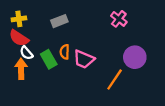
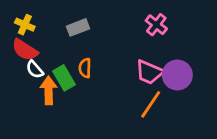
yellow cross: (19, 19) -> (25, 25), turned 32
pink trapezoid: (84, 59) -> (149, 72), moved
orange arrow: (21, 69) -> (49, 90), moved

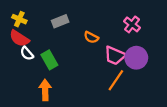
pink cross: (156, 25) -> (132, 24), moved
orange semicircle: (85, 68) -> (91, 37), moved, turned -64
orange arrow: (49, 90) -> (45, 90), moved

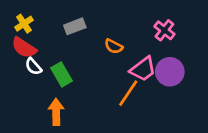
yellow cross: (19, 19) -> (24, 24), turned 32
pink trapezoid: (115, 56) -> (143, 69), turned -60
orange line: (116, 80) -> (128, 93), moved

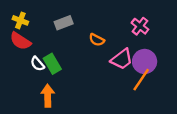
yellow cross: (24, 24) -> (20, 20), turned -35
white semicircle: (33, 66) -> (37, 64), moved
orange line: (128, 93) -> (141, 80), moved

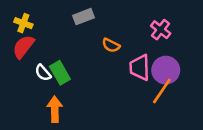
gray rectangle: (64, 23) -> (83, 17), moved
red semicircle: (20, 41) -> (23, 47), turned 95
pink trapezoid: (122, 59) -> (140, 68), turned 125

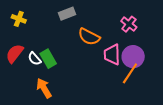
orange semicircle: (111, 45) -> (89, 37), size x1.5
red semicircle: (23, 47) -> (15, 53), moved
orange arrow: (55, 109) -> (44, 88), turned -30

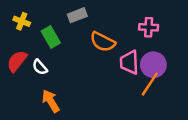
pink cross: (129, 24) -> (149, 27), turned -35
green rectangle: (48, 59) -> (51, 37), moved

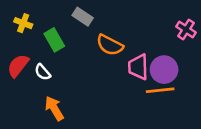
gray rectangle: (77, 15) -> (83, 17), turned 54
pink cross: (149, 27) -> (186, 30), moved, turned 30
orange line: (150, 84) -> (160, 90), turned 50

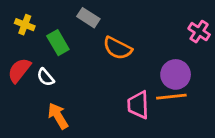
pink trapezoid: (138, 67) -> (138, 105), moved

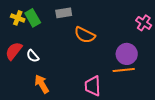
gray rectangle: (88, 18) -> (64, 13), turned -42
green rectangle: (58, 43) -> (33, 18), moved
pink trapezoid: (138, 105) -> (93, 86), moved

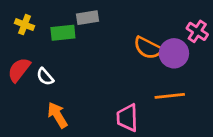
green rectangle: (33, 18) -> (63, 33), moved, turned -66
orange semicircle: (85, 35) -> (148, 48), moved
purple circle: (127, 54) -> (174, 53), moved

